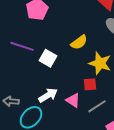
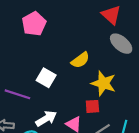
purple line: (22, 46) -> (17, 94), moved

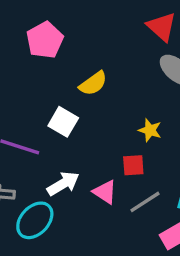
yellow semicircle: (80, 60) -> (93, 83), moved
yellow star: (103, 83) -> (150, 130), size x0.6

